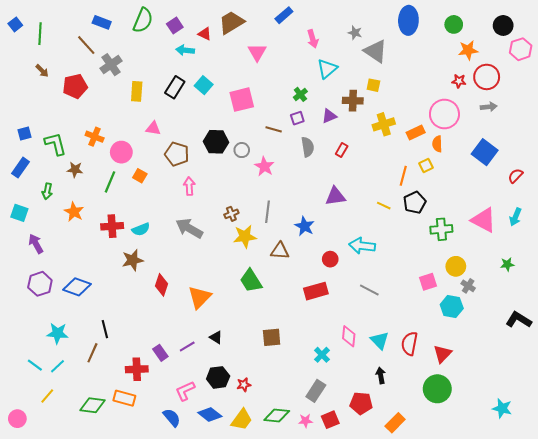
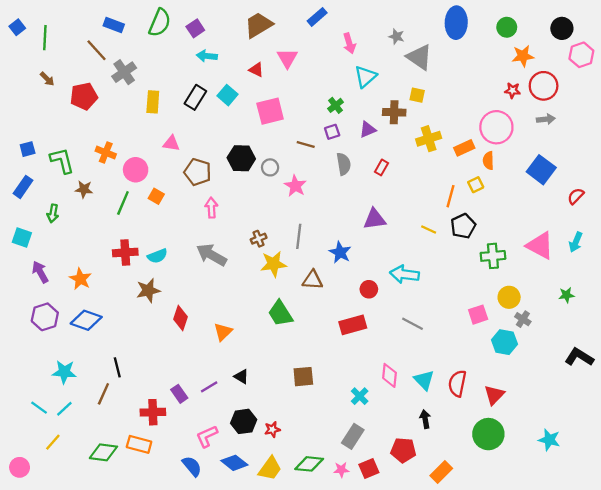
red triangle: (205, 34) -> (256, 70), moved
orange star: (74, 212) -> (80, 279), moved
orange triangle: (200, 297) -> (223, 332), size x0.7
cyan star: (502, 408) -> (549, 440), moved

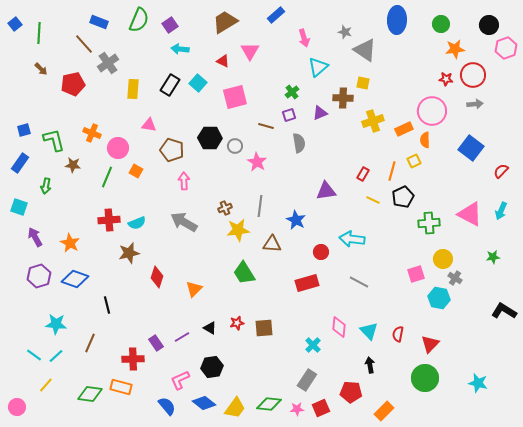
red rectangle: (382, 167) -> (363, 174), moved
black line: (117, 367) -> (107, 305), moved
red semicircle: (457, 383) -> (398, 334), size x0.7
red star: (272, 429) -> (237, 323), moved

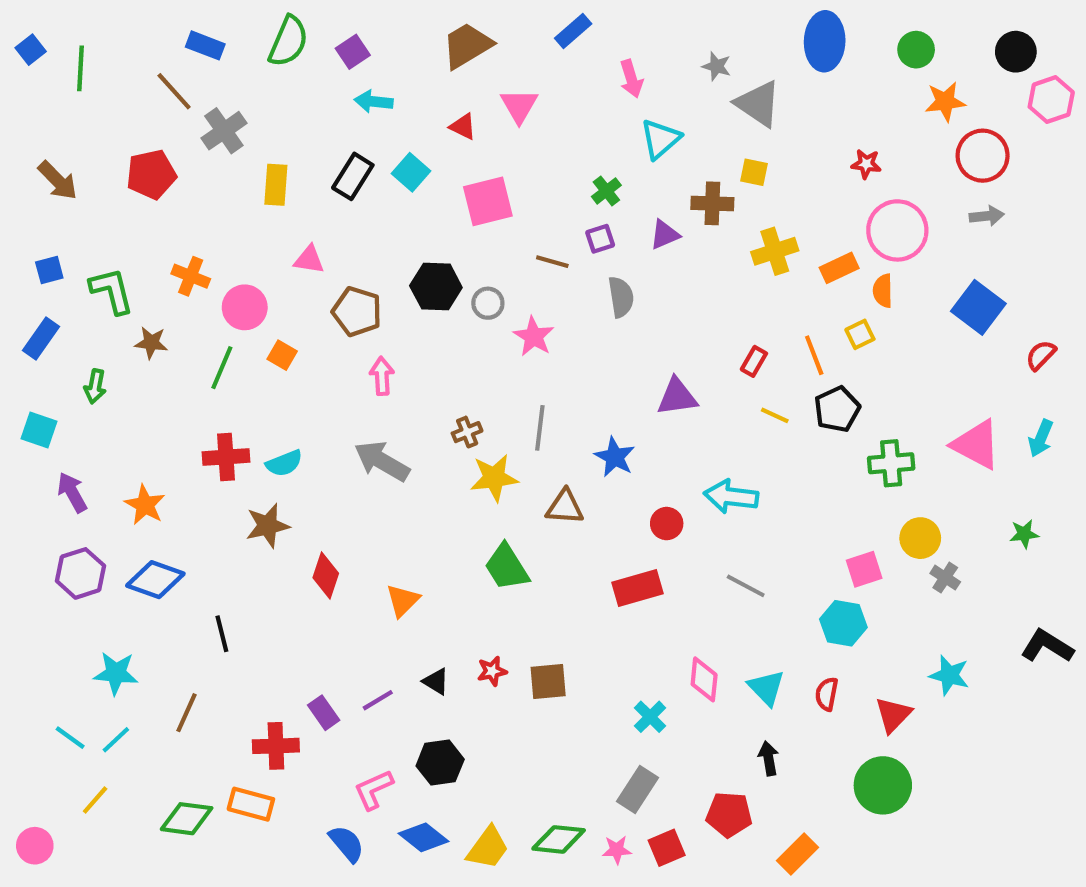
brown arrow: (41, 69) -> (58, 181), moved, size x1.5
red star: (446, 79) -> (866, 164), moved
orange line: (392, 171) -> (814, 355), turned -36
cyan hexagon: (439, 298) -> (843, 623), moved
cyan star: (478, 383) -> (949, 675), moved

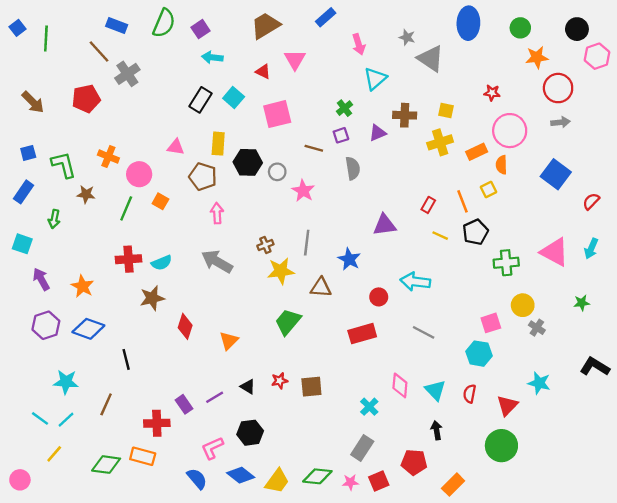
yellow square: (754, 172) -> (446, 110), moved
yellow rectangle: (276, 185) -> (218, 144), moved
green trapezoid: (507, 567) -> (288, 322), turned 72

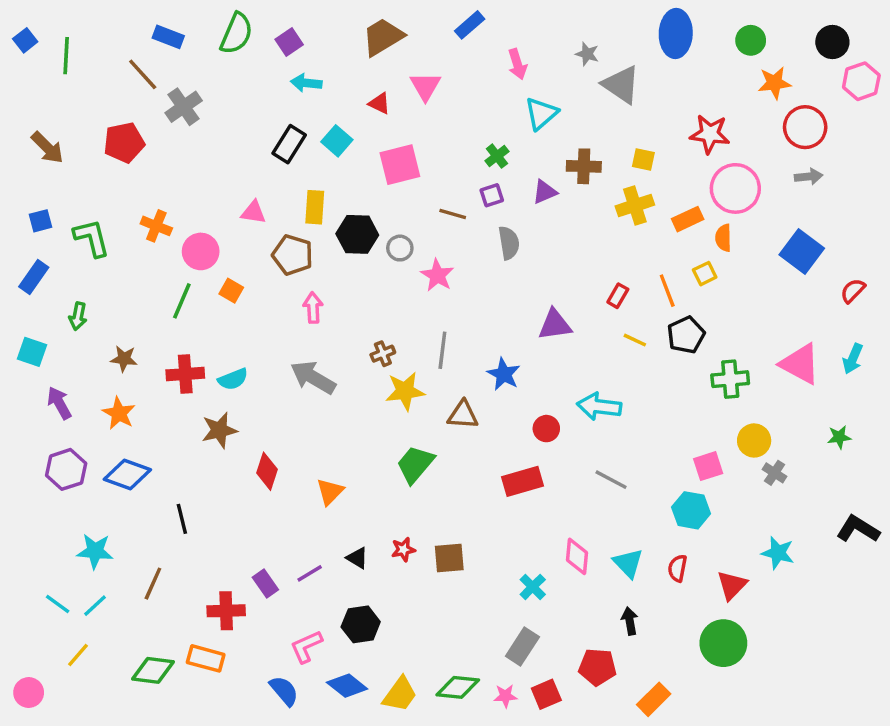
red star: (492, 93) -> (710, 134), size x1.6
brown star: (86, 194) -> (124, 359), moved

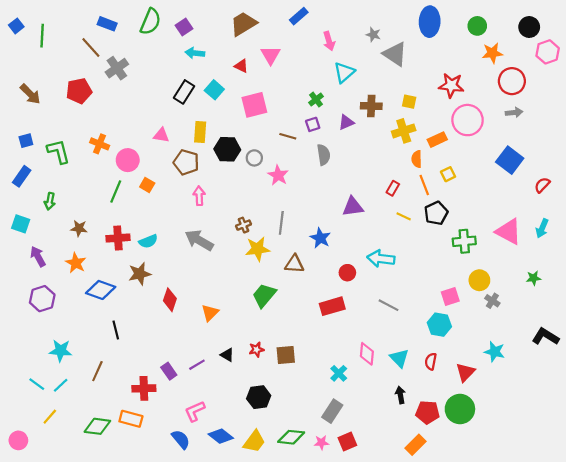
orange semicircle: (723, 238) -> (417, 159), moved
blue diamond: (127, 475) -> (101, 290), moved
black hexagon: (361, 624) -> (259, 397), moved
red pentagon: (597, 667) -> (427, 412), moved

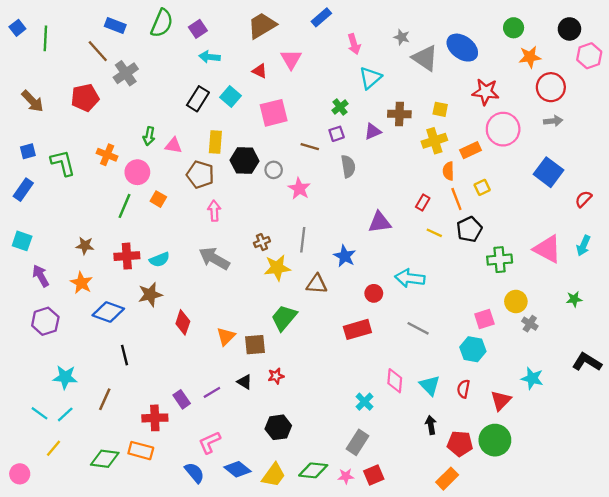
blue ellipse: (430, 22) -> (462, 48), moved, turned -56
green arrow: (50, 201) -> (149, 136), moved
brown square: (286, 355) -> (255, 345), moved

